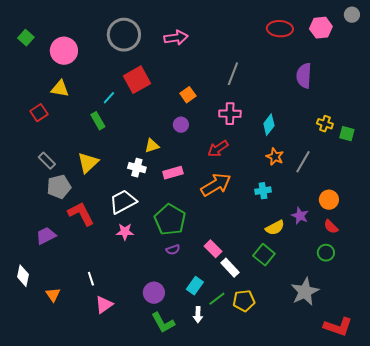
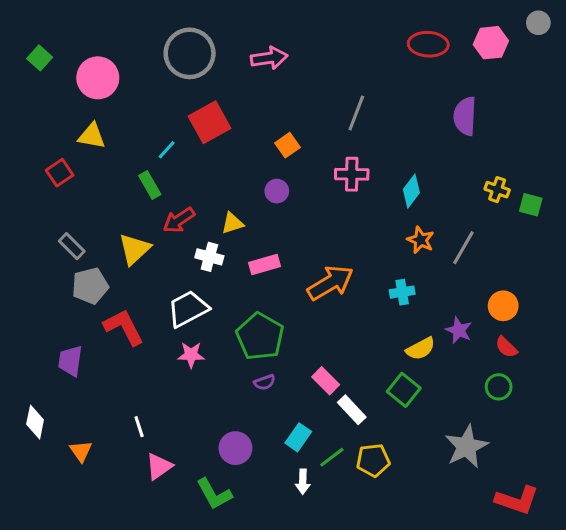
red arrow: (218, 149) -> (179, 220), moved
purple trapezoid: (46, 236) -> (70, 361), turned -55
green L-shape: (163, 323) -> (214, 494), moved

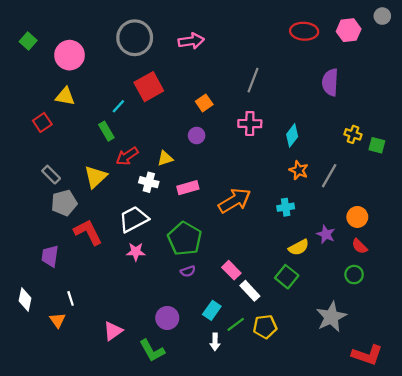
white line: (139, 427) -> (71, 298), moved

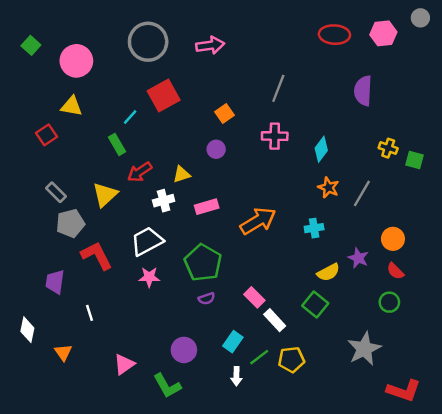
white cross: (149, 182) -> (164, 201), turned -30
white line: (71, 298) -> (90, 313), moved

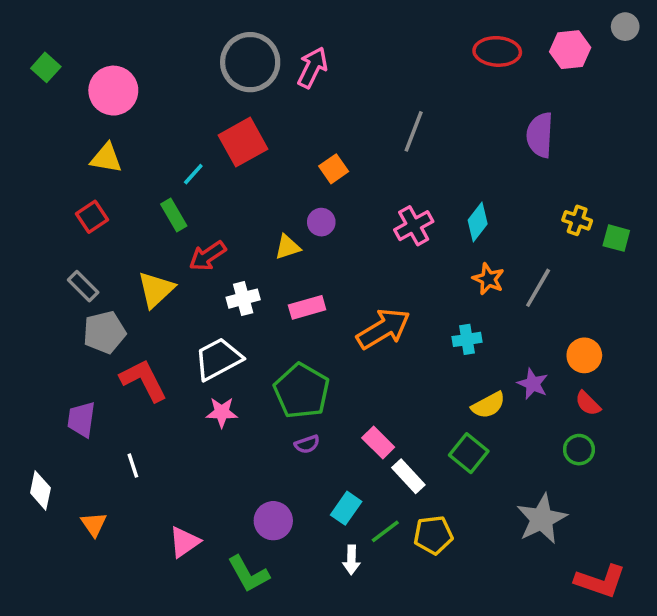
gray circle: (148, 42) -> (250, 62), moved
pink arrow: (210, 45) -> (312, 67), turned -56
red square: (47, 135) -> (92, 217), moved
pink cross: (275, 136) -> (414, 226), moved, turned -30
yellow triangle: (181, 174) -> (287, 247), moved

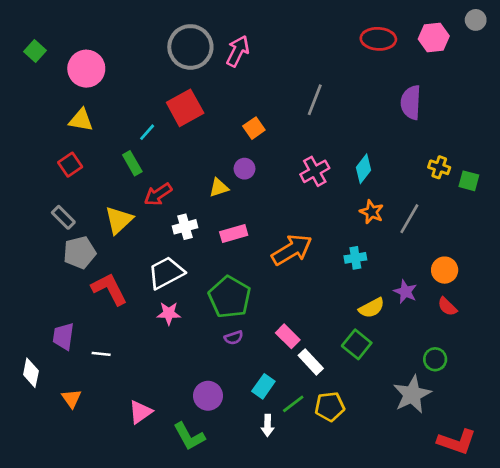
purple trapezoid: (81, 419) -> (63, 336), moved
green circle: (579, 450) -> (435, 359), moved
white line: (133, 466) -> (101, 354), turned -66

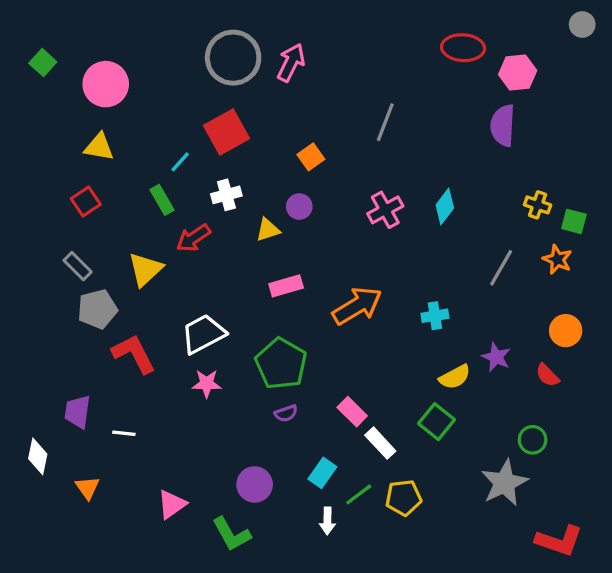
pink hexagon: (434, 38) -> (518, 73), moved
orange star: (372, 212) -> (557, 259), moved
white cross: (185, 227) -> (226, 195), moved
orange circle: (445, 270) -> (566, 331), moved

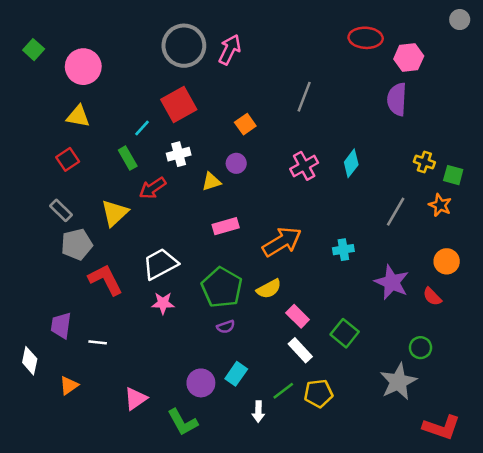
purple star: (496, 357) -> (392, 282), size x1.5
yellow semicircle: (455, 377) -> (269, 289), moved
pink rectangle: (352, 412) -> (298, 316), moved
cyan rectangle: (322, 473) -> (236, 374), moved
orange triangle: (87, 488) -> (69, 386), turned 30

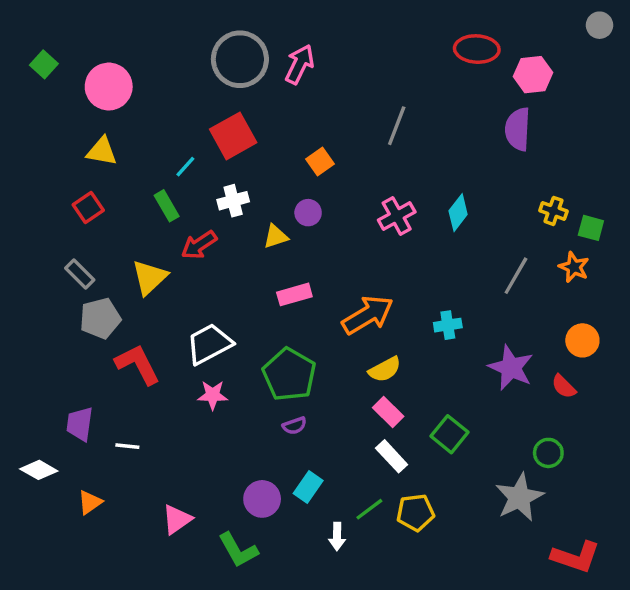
yellow semicircle: (269, 289) -> (385, 369), moved
white diamond: (30, 361) -> (39, 470), turned -72

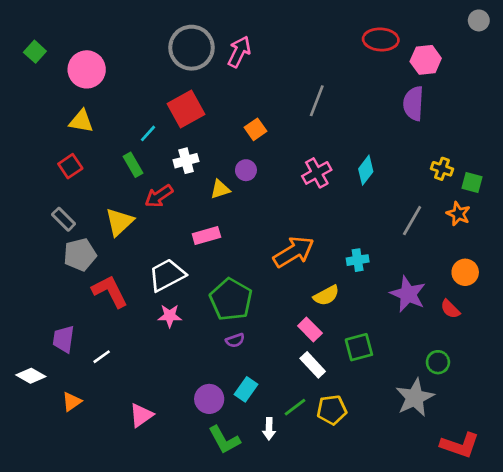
pink rectangle: (294, 294) -> (206, 236), moved
yellow semicircle: (385, 369) -> (326, 295), moved
green square: (450, 434) -> (359, 347), turned 36
white line: (127, 446) -> (102, 357), turned -42
green L-shape: (238, 550) -> (224, 440), moved

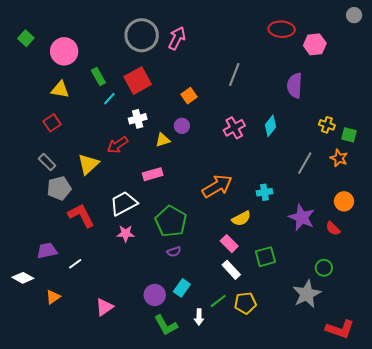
purple semicircle: (413, 103) -> (295, 86), moved
green rectangle: (133, 165) -> (98, 77), moved
purple trapezoid: (64, 339) -> (47, 251), turned 70

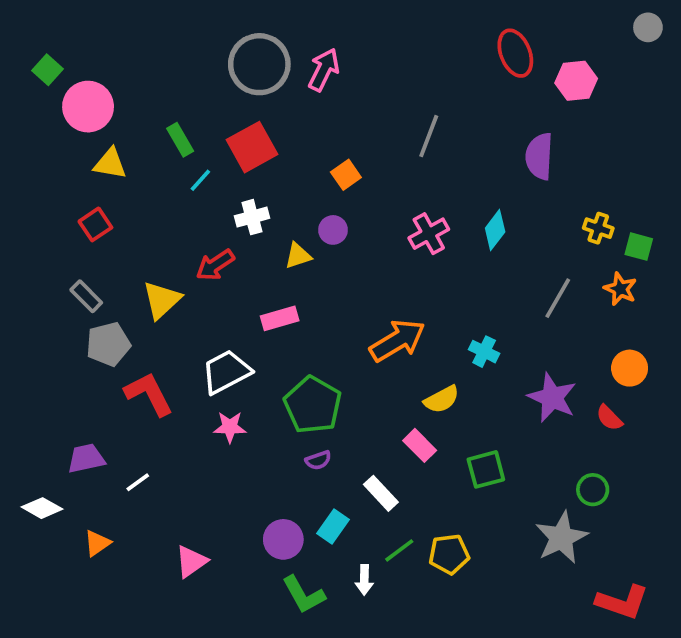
red ellipse: (282, 29) -> (515, 53), turned 65
pink circle: (64, 51) -> (88, 107), moved
cyan cross: (264, 192) -> (484, 352), turned 35
white rectangle: (231, 270) -> (381, 493), moved

